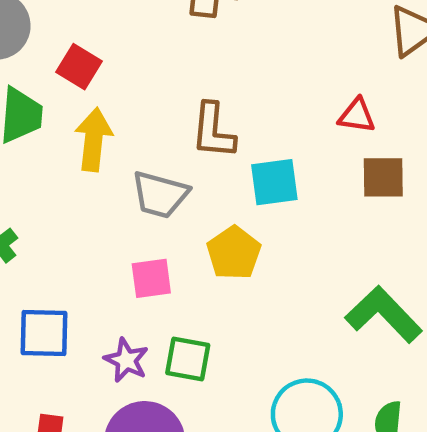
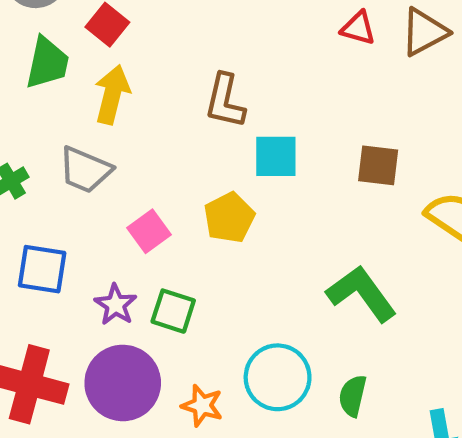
red triangle: (357, 116) -> (358, 28), moved
gray trapezoid: (160, 195) -> (85, 170), moved
pink square: (151, 278) -> (149, 231), turned -36

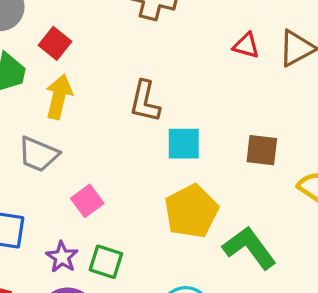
yellow pentagon: (229, 218) -> (191, 211), moved, size x1.4

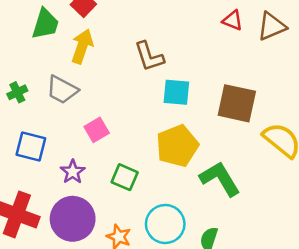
brown L-shape: (145, 101) -> (149, 56), turned -36
brown square: (262, 150) -> (237, 103), size x1.5
green square: (106, 262) -> (125, 177), moved

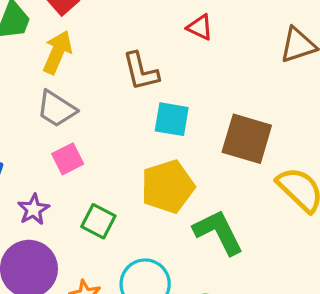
red triangle: (233, 20) -> (200, 27), moved
gray trapezoid: (62, 90) -> (56, 109), moved

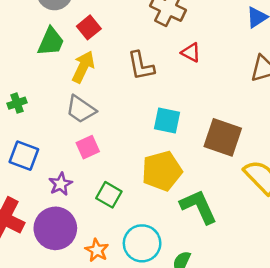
brown L-shape: (141, 71) -> (141, 66), moved

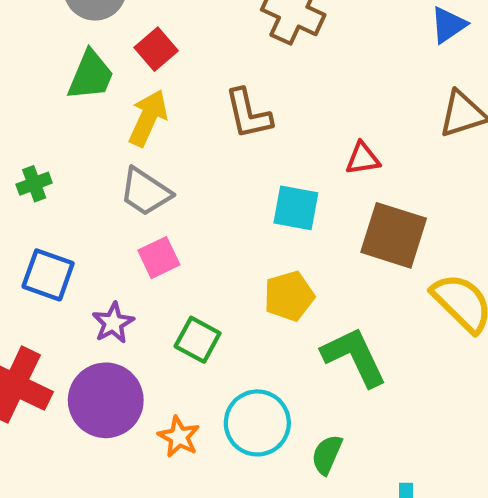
red triangle: (191, 52) -> (363, 158), moved, turned -35
yellow pentagon: (162, 171) -> (289, 296), size x0.7

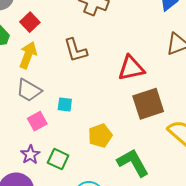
red triangle: (363, 158) -> (131, 68), size x1.6
cyan square: (296, 208) -> (65, 104), moved, size x0.7
brown square: (394, 235) -> (148, 104), turned -32
purple star: (113, 323) -> (30, 155), moved

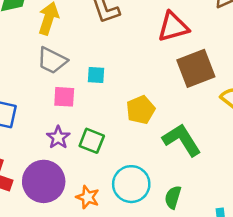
pink square: (37, 121) -> (64, 97), turned 36

